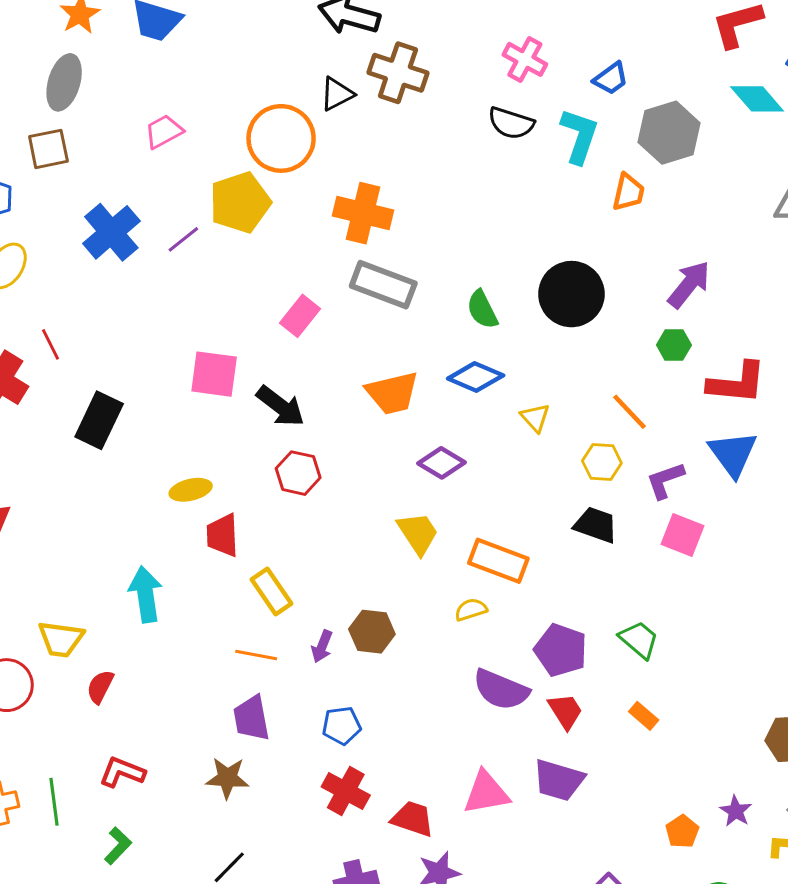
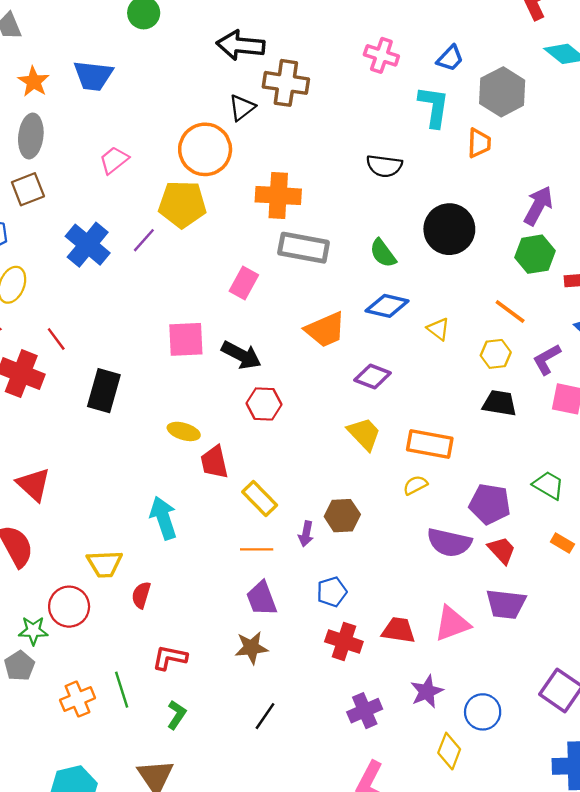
black semicircle: (511, 123) -> (384, 166), moved
yellow pentagon: (240, 203) -> (182, 204), turned 30
green hexagon: (674, 345) -> (535, 254), size x1.5
yellow ellipse: (191, 490) -> (184, 431), turned 40
red trapezoid: (413, 819) -> (398, 630), moved

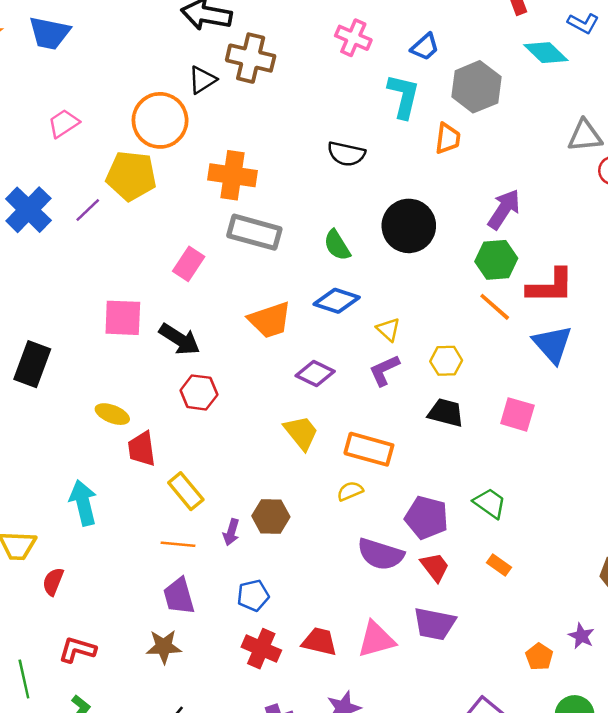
orange line: (510, 312) -> (495, 307), moved
purple L-shape: (547, 359) -> (384, 370), moved

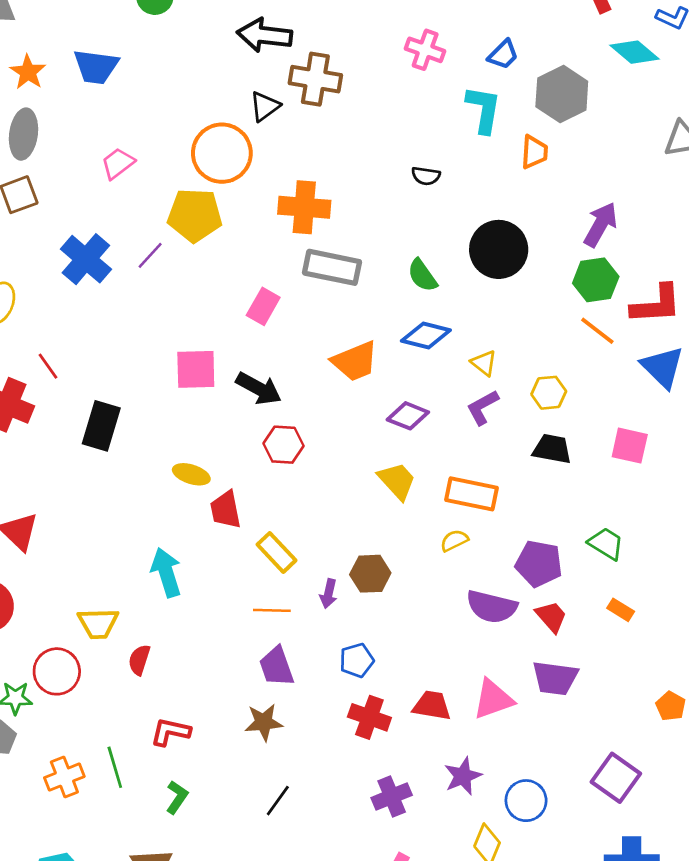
black semicircle: (346, 154) -> (426, 176), size x0.7

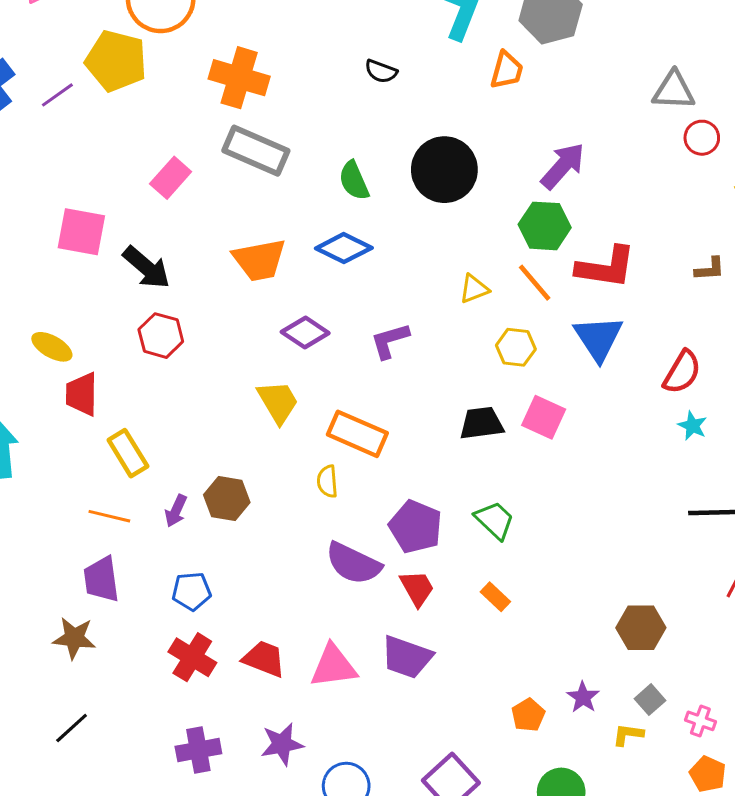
yellow triangle: (484, 363) -> (474, 289), moved, turned 48
yellow hexagon: (549, 393) -> (516, 347), moved
black trapezoid: (552, 449) -> (482, 423), moved, turned -30
yellow semicircle: (454, 541) -> (327, 481), turned -80

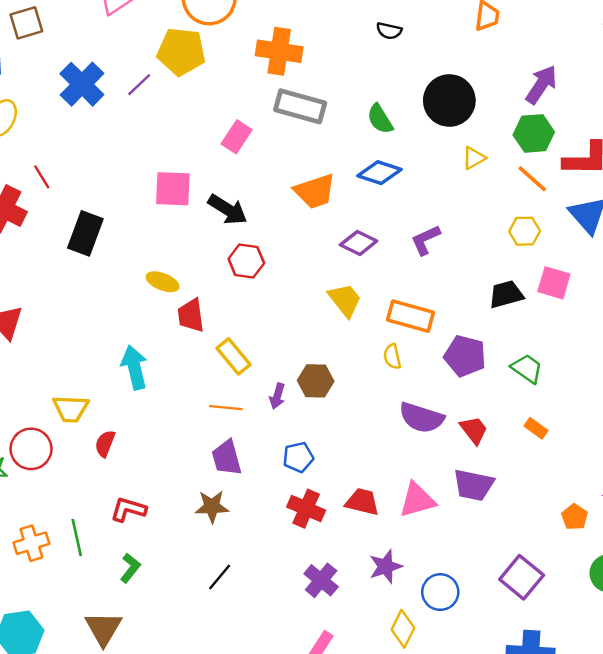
yellow triangle: (474, 289) -> (474, 158), moved
purple pentagon: (416, 527) -> (465, 356), moved
purple cross: (198, 750) -> (321, 580), turned -32

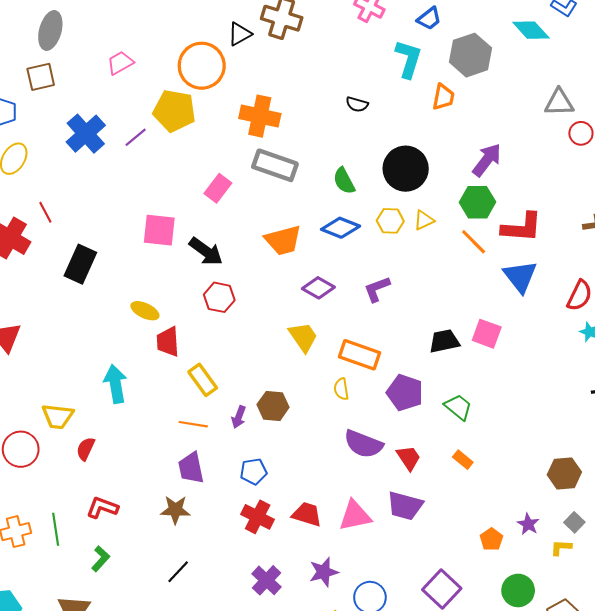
yellow hexagon: (525, 231) -> (390, 221), moved

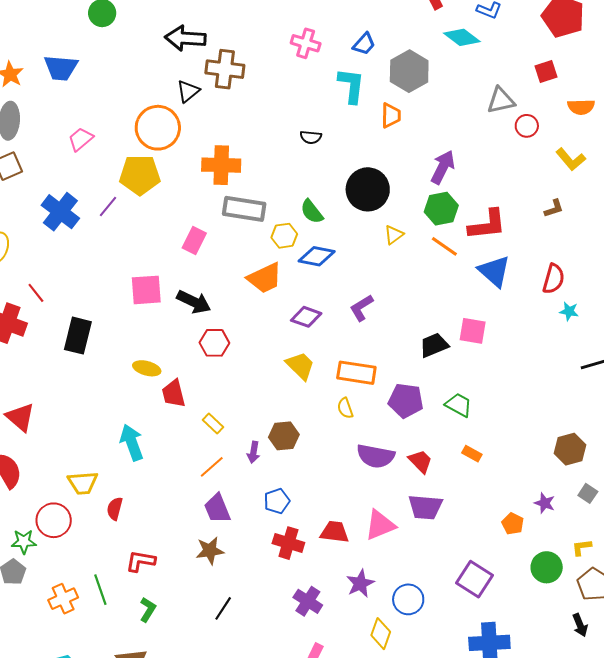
yellow hexagon: (390, 221) -> (284, 236), moved
yellow rectangle: (203, 380) -> (213, 423), size x0.7
orange line: (193, 424) -> (212, 467), turned -40
yellow L-shape: (561, 548) -> (582, 547), moved

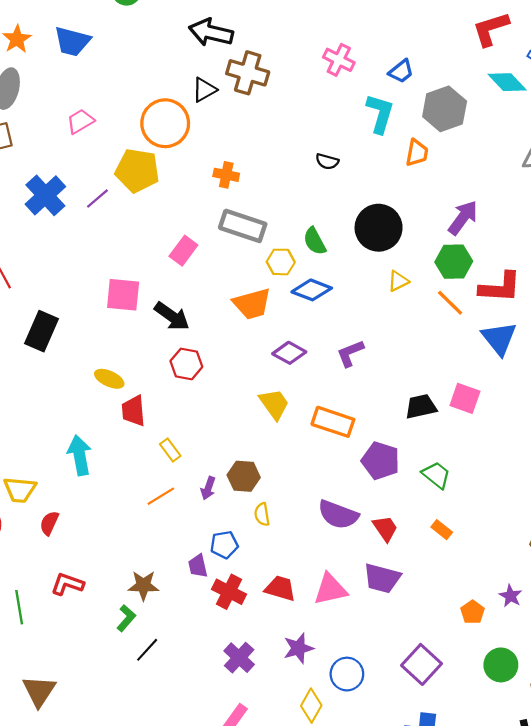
orange cross: (221, 165) -> (226, 175), size x0.6
yellow semicircle: (345, 408) -> (262, 514), moved
purple trapezoid: (217, 509) -> (198, 566), moved, size x0.7
green L-shape: (148, 610) -> (126, 618), moved

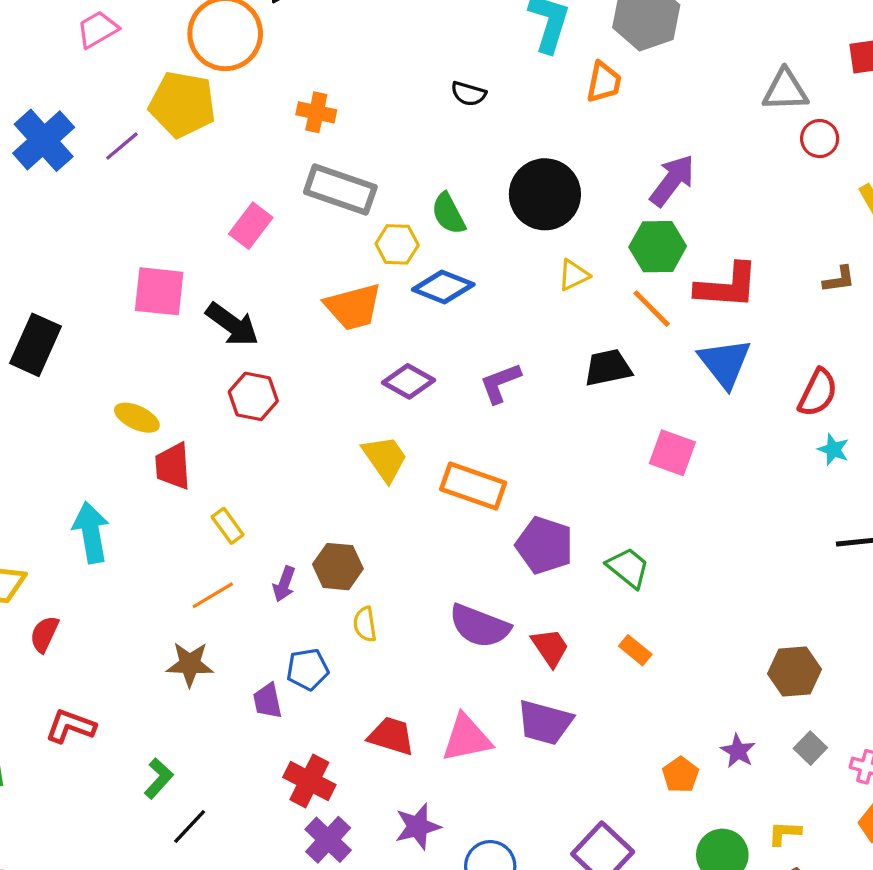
black trapezoid: (421, 407) -> (608, 368), moved
brown star: (143, 585) -> (190, 664), moved
red cross: (229, 592) -> (309, 781), moved

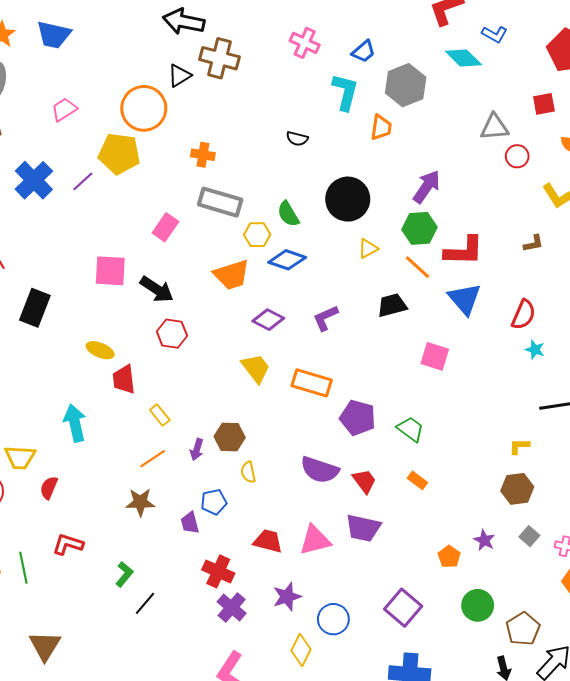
yellow L-shape: (785, 833) -> (519, 446), moved

